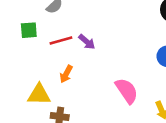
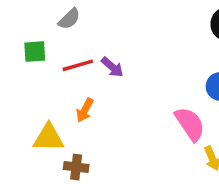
pink semicircle: (127, 91) -> (190, 124), moved

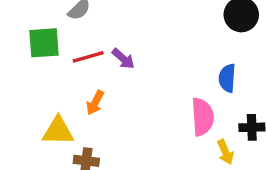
green square: (35, 52) -> (44, 43), size x1.4
pink semicircle: (190, 124) -> (203, 117), turned 30

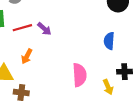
pink semicircle: (203, 117) -> (79, 75), moved

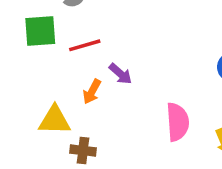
purple arrow: (44, 29) -> (120, 74), moved

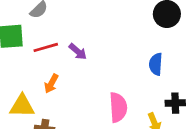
purple arrow: (120, 74) -> (78, 52), moved

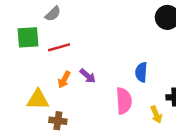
purple arrow: (78, 52) -> (88, 76), moved
blue semicircle: (156, 64) -> (141, 72), moved

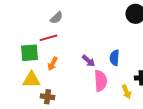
gray semicircle: (53, 14) -> (57, 18), moved
green square: (28, 37) -> (30, 53), moved
purple arrow: (88, 76) -> (89, 61), moved

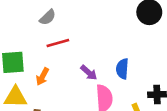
red line: (49, 38) -> (58, 43), moved

